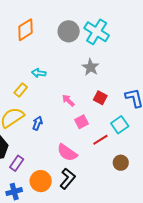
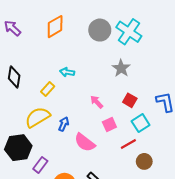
cyan square: (120, 125) -> (141, 123), moved
pink semicircle: (67, 153) -> (85, 143), moved
brown circle: (121, 163) -> (144, 161), moved

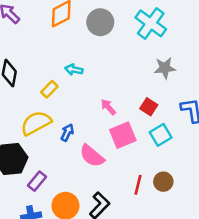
gray circle: (100, 30) -> (100, 22), moved
gray star: (121, 68) -> (165, 68), moved, turned 30
pink square: (109, 125) -> (123, 135), size x1.5
red line: (128, 144) -> (138, 185), moved, turned -49

